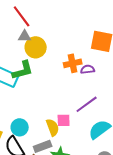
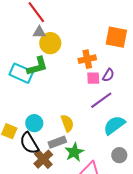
purple semicircle: (88, 69) -> (108, 75), moved, turned 128
pink square: (64, 120) -> (93, 78), moved

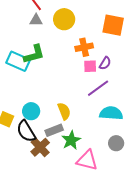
yellow circle: (50, 43) -> (64, 19), moved
cyan semicircle: (114, 125) -> (111, 113), turned 40

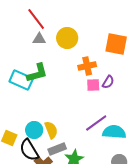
purple line: (98, 88) -> (96, 123), moved
yellow semicircle: (64, 111) -> (51, 130), moved

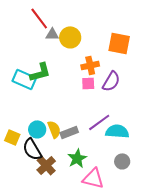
gray triangle: (39, 39) -> (52, 34), moved
purple semicircle: (108, 82) -> (111, 81), size x1.5
pink square: (93, 85) -> (88, 83), moved
gray rectangle: (57, 149) -> (69, 132), moved

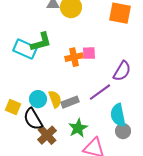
orange cross: (90, 65) -> (74, 57), moved
purple semicircle: (111, 81) -> (122, 71), moved
cyan semicircle: (117, 131) -> (118, 115), moved, turned -105

